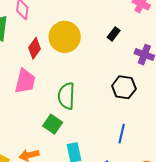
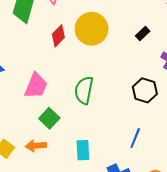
pink trapezoid: (25, 81) -> (36, 86), moved
green square: (53, 124) -> (49, 118), moved

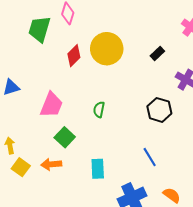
green semicircle: (84, 90) -> (99, 110), size x0.6
blue line: (135, 138) -> (150, 157), turned -54

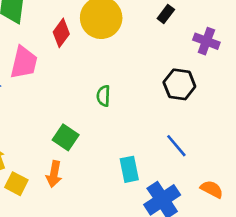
pink trapezoid: (51, 105) -> (24, 62), moved
orange arrow: (51, 164) -> (54, 174), turned -66
cyan rectangle: (98, 169) -> (129, 169), moved

